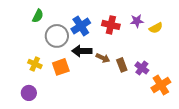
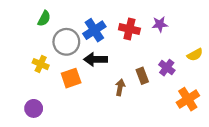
yellow semicircle: (156, 28) -> (195, 55), moved
brown arrow: (103, 58) -> (120, 87), moved, turned -104
yellow cross: (35, 64) -> (41, 64), moved
purple cross: (142, 68) -> (167, 68), moved

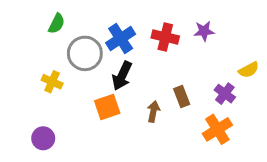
black arrow: (96, 59) -> (122, 76), turned -65
purple cross: (167, 68) -> (225, 94), moved
orange square: (71, 78) -> (107, 107), moved
orange cross: (188, 99) -> (217, 129), moved

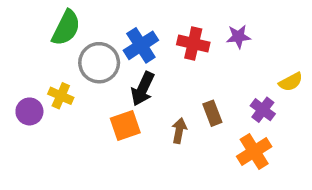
green semicircle: (57, 24) -> (66, 28), size x1.5
purple circle: (43, 138) -> (29, 111), moved

